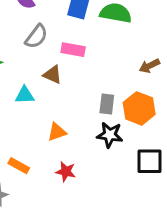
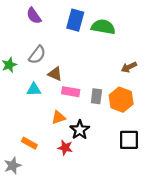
gray semicircle: (36, 36) -> (37, 55), moved
pink rectangle: (73, 50) -> (71, 92), moved
black star: (110, 135) -> (80, 130), moved, turned 30

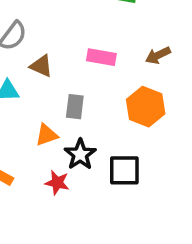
pink rectangle: (71, 92) -> (101, 57), moved
gray rectangle: (96, 96) -> (75, 107), moved
black square: (129, 140) -> (124, 170), moved

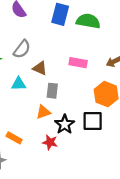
gray rectangle: (75, 107) -> (52, 91), moved
black square: (124, 170) -> (93, 121), moved

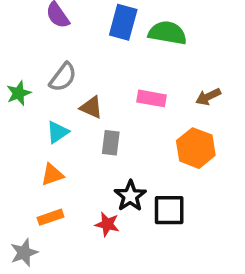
cyan triangle: (19, 84) -> (58, 132), turned -32
orange triangle: (43, 112) -> (52, 175), moved
black square: (93, 121) -> (169, 210), moved
orange rectangle: (14, 138) -> (51, 217), turned -48

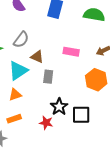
green semicircle: (167, 33) -> (94, 15), moved
cyan triangle: (58, 132) -> (18, 71), size x1.5

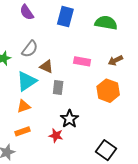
black square: (81, 115) -> (106, 150), moved, turned 36

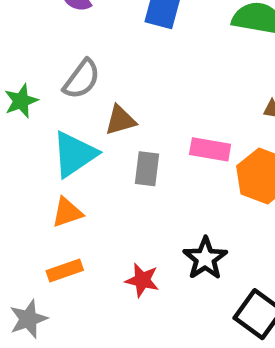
pink rectangle: (82, 61) -> (210, 149), moved
brown triangle: (47, 67) -> (120, 120), turned -40
black star: (70, 119) -> (205, 258), moved

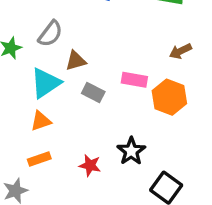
gray rectangle: (147, 169) -> (93, 92), turned -70

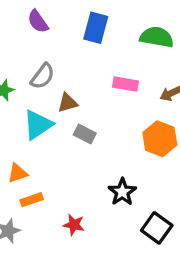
pink rectangle: (134, 80) -> (125, 84), moved
orange triangle: (41, 121) -> (18, 173), moved
red star: (90, 165) -> (74, 225), moved

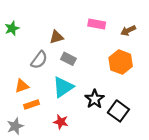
gray semicircle: (43, 76) -> (39, 60), moved
cyan triangle: (38, 125) -> (63, 87), moved
black square: (157, 228) -> (118, 111), moved

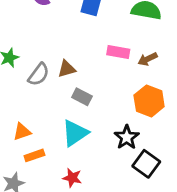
brown arrow: (128, 31) -> (148, 59), moved
gray semicircle: (39, 60) -> (39, 74), moved
black star: (95, 99) -> (127, 137), moved

